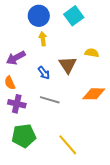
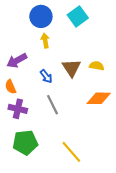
yellow semicircle: (92, 53) -> (97, 66), moved
gray line: (50, 100) -> (53, 105), turned 48

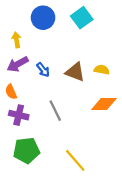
yellow arrow: (45, 41) -> (16, 40), moved
brown triangle: (71, 68) -> (75, 72), turned -36
blue arrow: (46, 76) -> (43, 70), moved

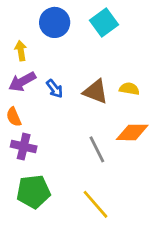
gray line: (55, 111) -> (97, 149), moved

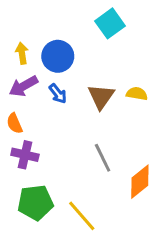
blue circle: (55, 22) -> (58, 56), moved
brown triangle: (96, 92) -> (101, 97), turned 44
orange diamond: (132, 132) -> (140, 182), moved, turned -40
yellow line: (96, 204) -> (82, 216), moved

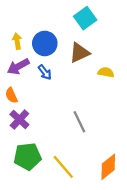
brown triangle: (101, 97) -> (79, 53), moved, turned 30
purple cross: (25, 155) -> (19, 120), turned 30
orange diamond: (140, 182) -> (108, 167), moved

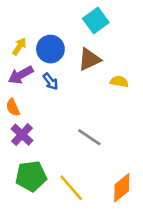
yellow arrow: (17, 41) -> (19, 46), turned 42
gray line: (79, 122) -> (89, 137), turned -30

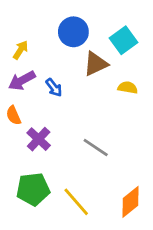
cyan square: (96, 21) -> (124, 40), moved
blue circle: (50, 49) -> (73, 32), moved
purple cross: (22, 135) -> (39, 139), moved

